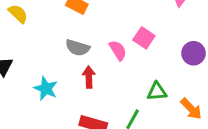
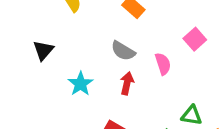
pink square: (144, 38) -> (195, 39), moved

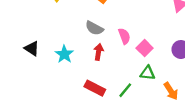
pink square: (195, 39) -> (145, 48), moved
black triangle: (43, 50) -> (32, 48), moved, turned -35

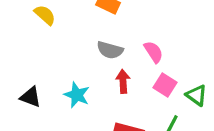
pink square: (145, 48) -> (165, 85), moved
green triangle: (148, 73) -> (197, 95), turned 42

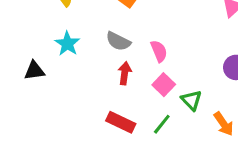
cyan star: (77, 95) -> (67, 44), moved
black triangle: (31, 97) -> (34, 71), turned -40

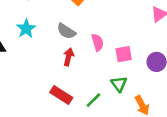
pink square: (164, 85) -> (124, 54), moved, turned 30

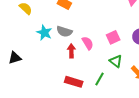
cyan star: (26, 29) -> (44, 33), moved
pink semicircle: (97, 42) -> (88, 43), moved

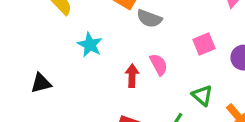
gray semicircle: (64, 31) -> (149, 19), moved
pink square: (113, 37) -> (204, 44), moved

